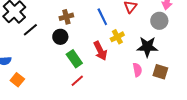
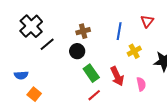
blue line: (102, 17) -> (119, 31), turned 36
red arrow: (100, 51) -> (117, 76), moved
pink semicircle: (137, 70) -> (141, 84), moved

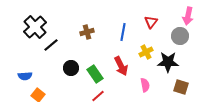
black circle: (77, 51) -> (71, 68), moved
yellow cross: (134, 51) -> (146, 52), moved
red arrow: (117, 76) -> (121, 66), moved

